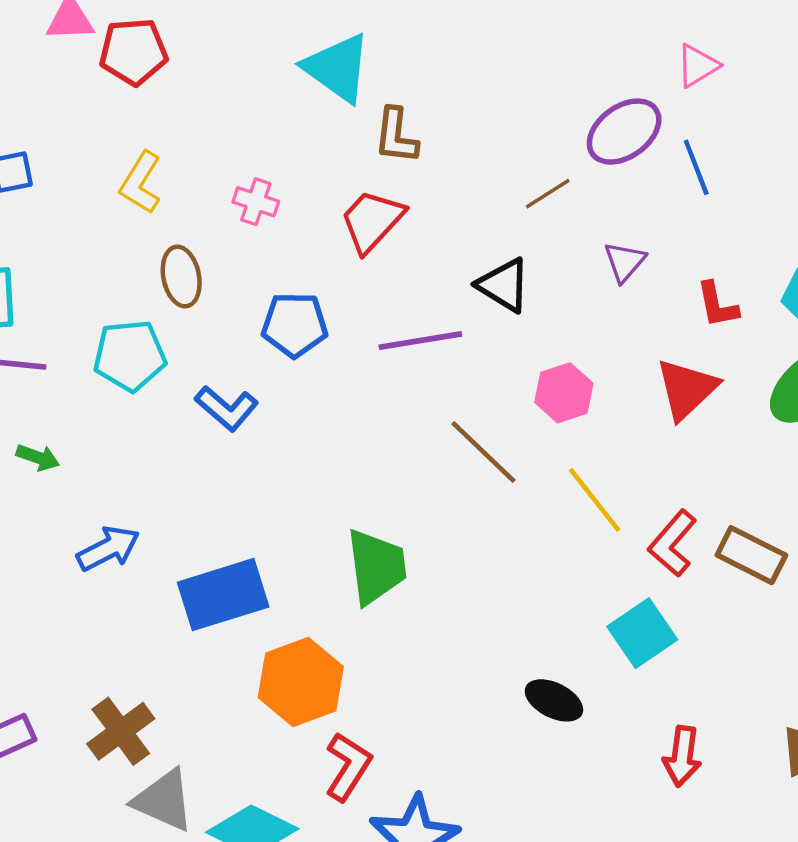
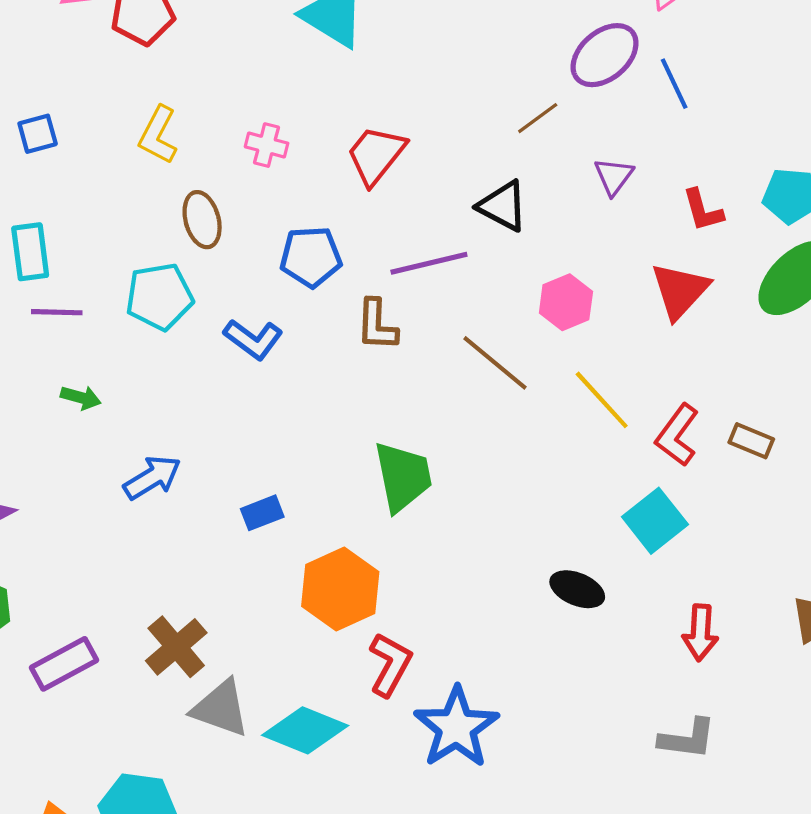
brown L-shape: (396, 136) -> (377, 325), moved
brown rectangle: (751, 555) -> (751, 441), size x0.7
blue rectangle: (223, 595) -> (262, 513), size x0.5

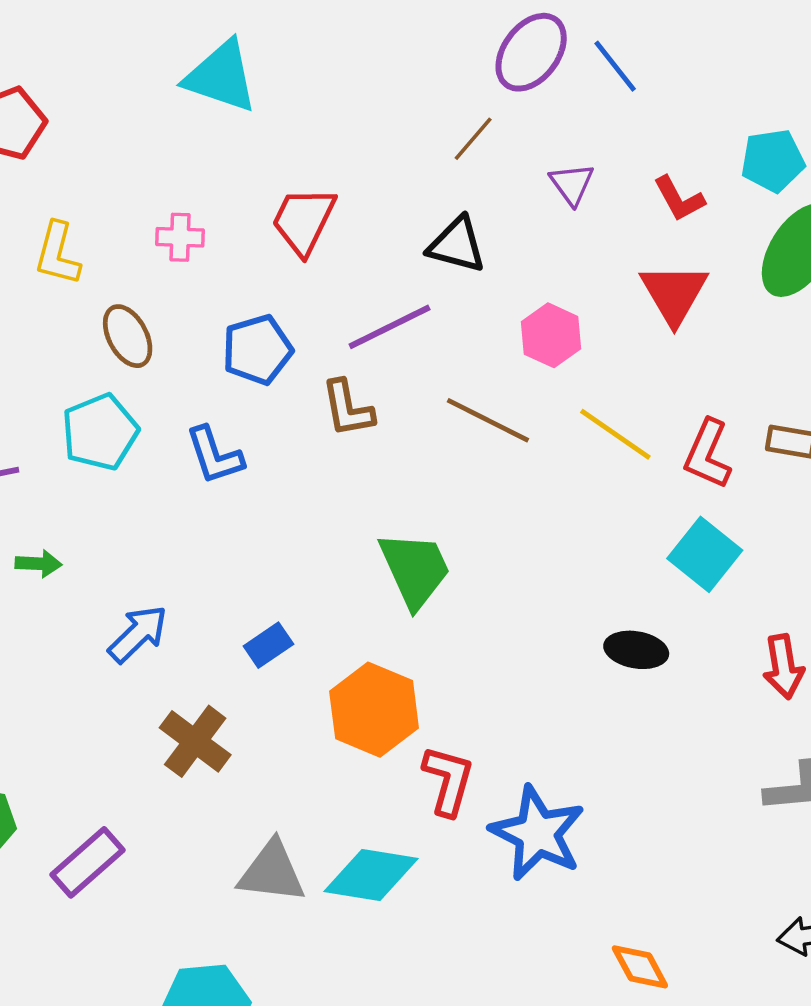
blue L-shape: (253, 339) -> (215, 455), turned 48
brown cross: (176, 647) -> (195, 741), moved

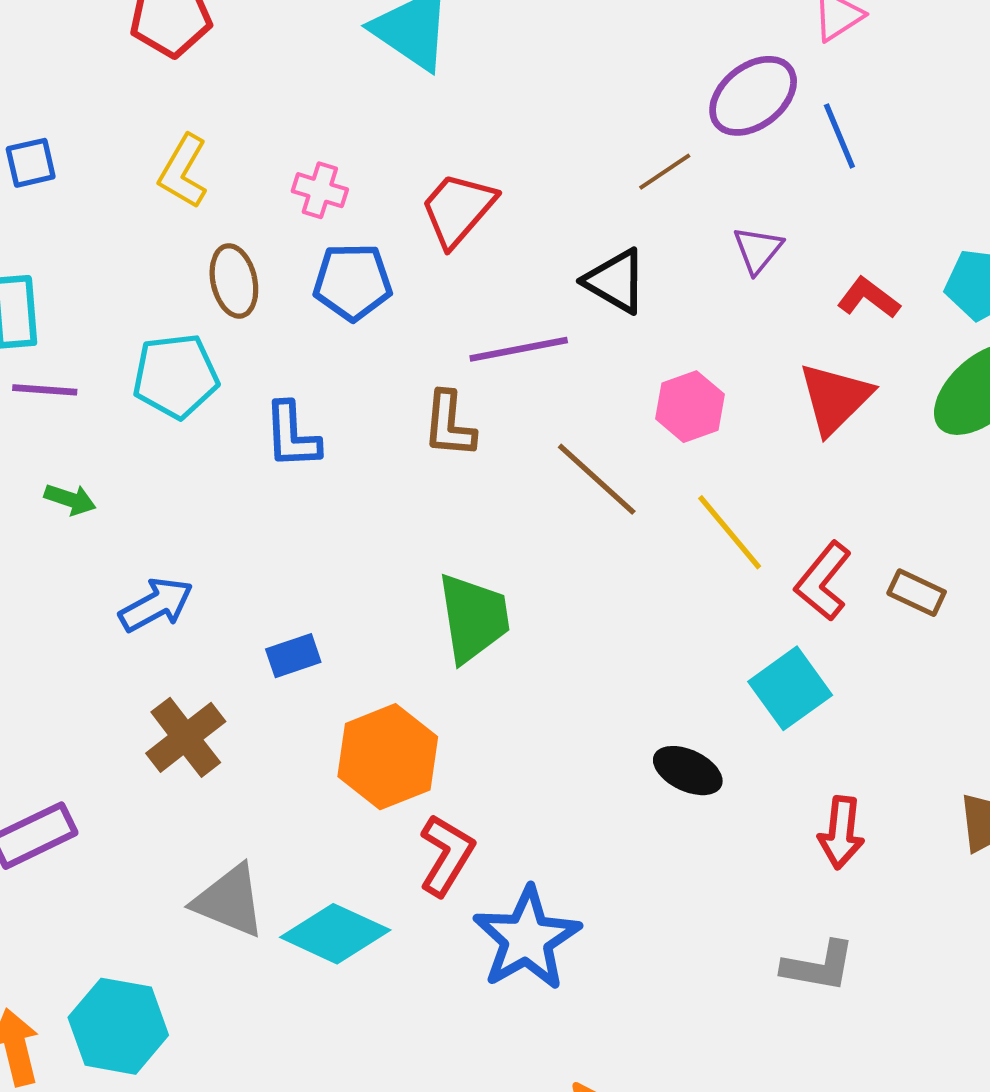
red L-shape: (679, 199) -> (869, 298), turned 140
blue pentagon: (257, 350) -> (353, 282), moved

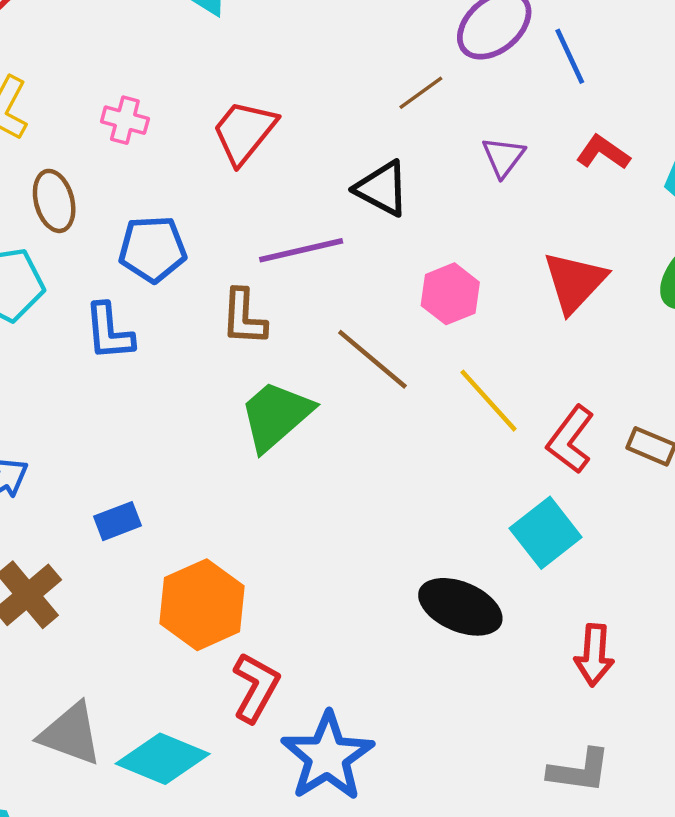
blue pentagon: (353, 282) -> (153, 249), moved
red L-shape: (869, 298) -> (603, 152), moved
green trapezoid: (474, 618) -> (276, 415), moved, turned -120
black ellipse: (688, 771) -> (460, 607), size x1.4

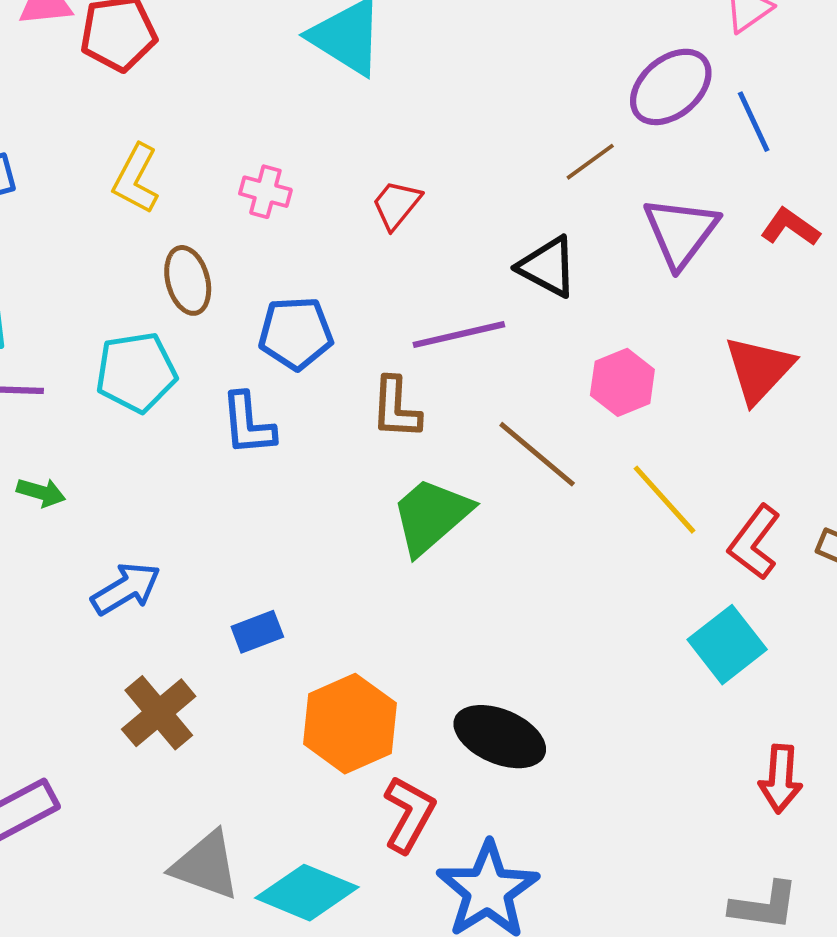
red trapezoid: (244, 132) -> (396, 205), size x0.7
purple triangle: (503, 157) -> (681, 232), size x1.6
black ellipse: (460, 607) -> (500, 737), moved

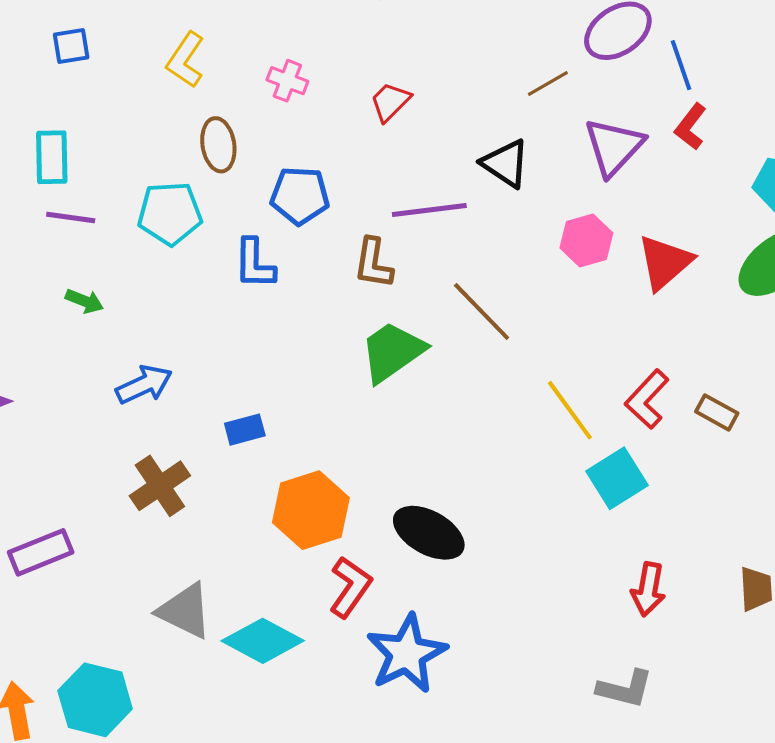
red L-shape: (790, 227) -> (691, 127), moved, turned -93
pink hexagon: (622, 382) -> (586, 240), moved
yellow line: (664, 500) -> (570, 410), moved

